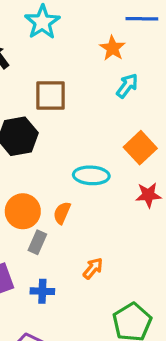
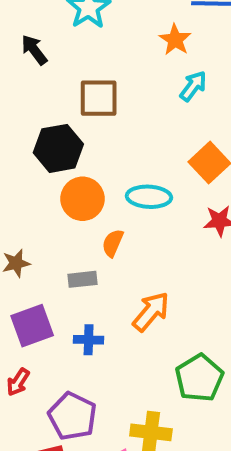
orange circle: (23, 211) -> (82, 199), moved
gray rectangle: (37, 242) -> (82, 279), turned 60
orange arrow: (93, 268) -> (151, 312), size x1.5

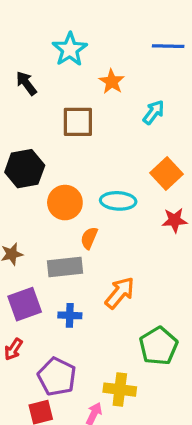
orange star: (175, 40) -> (112, 82), moved
black hexagon: (58, 148) -> (25, 169), moved
gray rectangle: (82, 279) -> (65, 267), size x1.5

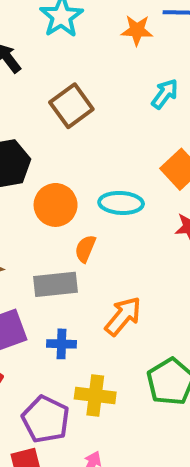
orange star: (112, 82) -> (137, 30), moved, turned -30
brown square: (78, 122) -> (71, 106), turned -36
yellow cross: (120, 390) -> (95, 395), moved

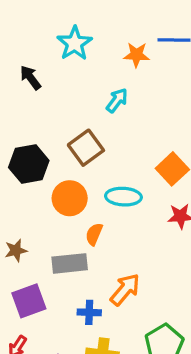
cyan arrow: (165, 94) -> (117, 100), moved
brown square: (71, 106) -> (86, 148), moved
blue cross: (61, 344) -> (89, 312), moved

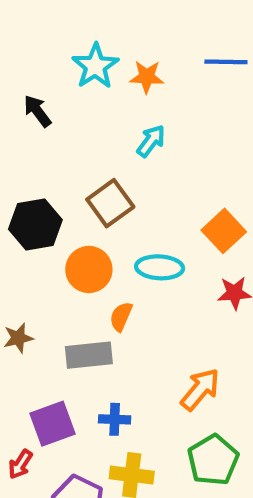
orange star: (136, 55) -> (147, 77), moved
orange arrow: (125, 290) -> (200, 389), moved
purple square: (29, 301) -> (52, 424), moved

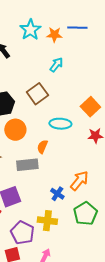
blue line: (226, 62) -> (77, 28), moved
orange circle: (89, 269) -> (15, 130), moved
blue cross: (115, 419) -> (57, 194), moved, turned 32

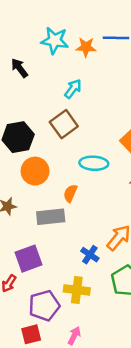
cyan star: (30, 30) -> (55, 40), turned -30
cyan arrow: (56, 65) -> (73, 89), moved
purple pentagon: (22, 233) -> (44, 306), turned 30

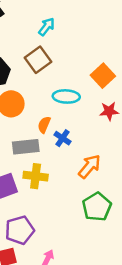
blue cross: (90, 255) -> (63, 138), moved
yellow cross: (77, 290) -> (36, 176), moved

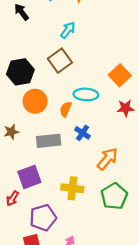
orange semicircle: (44, 125) -> (66, 109), moved
yellow cross: (36, 176) -> (72, 188), moved

